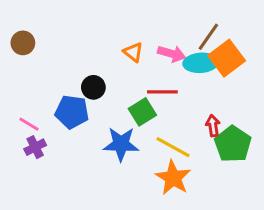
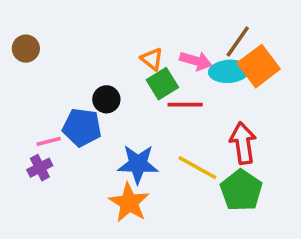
green square: (142, 112) -> (162, 84), moved
pink line: (29, 124) -> (49, 141), moved, turned -45
red arrow: (213, 126) -> (243, 143), size x1.6
green pentagon: (233, 144) -> (241, 190), moved
orange star: (173, 178) -> (129, 203), moved

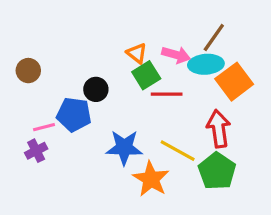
brown circle: (26, 49) -> (28, 71), moved
orange square: (259, 66) -> (234, 82), moved
orange star: (129, 203) -> (151, 179), moved

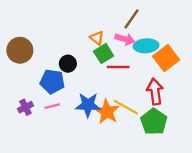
brown line: (214, 38) -> (132, 19), moved
brown circle: (28, 71) -> (20, 50), size x1.5
pink line: (44, 127) -> (52, 106), moved
orange star: (151, 179) -> (107, 112), moved

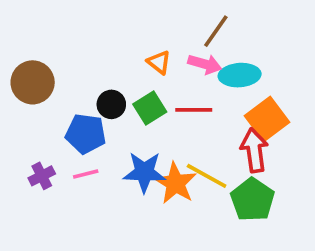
green square: (104, 54) -> (150, 108), moved
orange square: (166, 58) -> (267, 119), moved

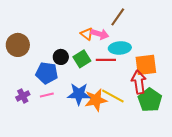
pink arrow: (205, 64) -> (100, 34), moved
cyan ellipse: (240, 75) -> (120, 48), moved
orange square: (267, 119) -> (146, 65), turned 30
orange star: (175, 183) -> (96, 100), turned 30
green pentagon: (252, 200) -> (150, 100), moved

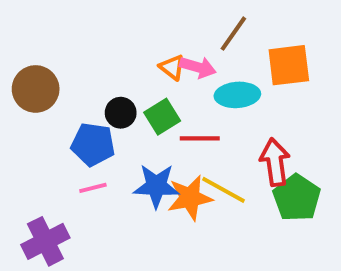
red line: (106, 60) -> (200, 138), moved
orange square: (146, 65) -> (289, 65), moved
purple cross: (23, 96) -> (45, 241), moved, size x1.6

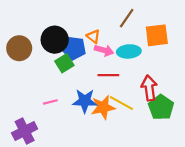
pink arrow: (198, 67) -> (104, 50), moved
black circle: (121, 113) -> (55, 40), moved, size x1.6
green square: (162, 117) -> (64, 63), moved
blue pentagon: (93, 144) -> (74, 48), moved

